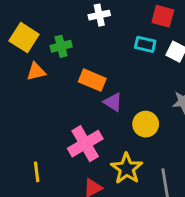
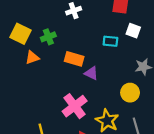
cyan rectangle: (145, 44) -> (110, 41), moved
yellow circle: (146, 124) -> (130, 93), moved

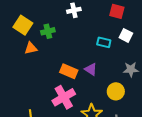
orange rectangle: (74, 59) -> (69, 71), moved
purple triangle: (91, 73) -> (91, 69), moved

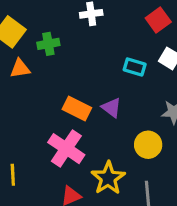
red square: (117, 11) -> (158, 20), turned 35
pink cross: (64, 97) -> (66, 149), turned -30

